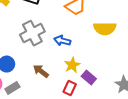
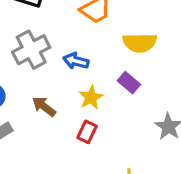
purple rectangle: (89, 77) -> (129, 83), moved

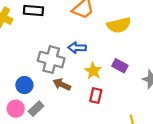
gray cross: (31, 50) -> (51, 60), moved, turned -35
purple rectangle: (129, 83) -> (120, 66), moved

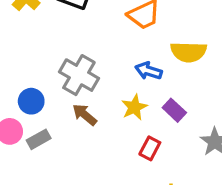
blue arrow: (77, 48) -> (149, 71), moved
red rectangle: (96, 96) -> (150, 148), moved

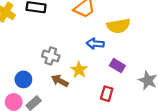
gray cross: (79, 75) -> (51, 56), size x0.7
yellow star: (134, 107) -> (79, 70), moved

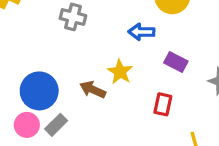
gray cross: (51, 56) -> (73, 17), moved
blue circle: (23, 79) -> (39, 91), size x1.5

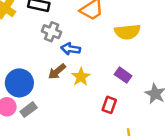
blue arrow: (141, 32) -> (71, 49), moved
brown arrow: (93, 90) -> (57, 72), moved, turned -72

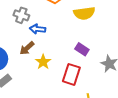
yellow star: (81, 77) -> (43, 62), moved
red rectangle: (109, 105) -> (71, 74), size x1.5

